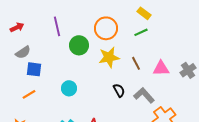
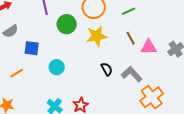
brown line: (136, 63) -> (131, 38), moved
blue square: (34, 69) -> (32, 48), moved

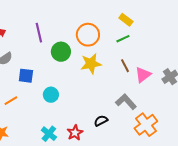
pink triangle: (149, 47) -> (143, 75), turned -36
black semicircle: (107, 69) -> (101, 121), moved, turned -88

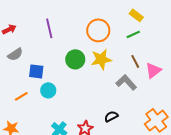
green circle: (61, 52) -> (75, 59), moved
cyan circle: (51, 95) -> (48, 90), moved
gray L-shape: (126, 102) -> (126, 82), moved

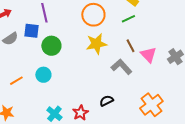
green circle: (75, 59) -> (51, 46), moved
pink triangle: (153, 70) -> (148, 55), turned -36
blue square: (36, 71) -> (31, 31), moved

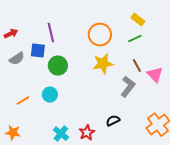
gray L-shape: (121, 67) -> (128, 87), turned 80

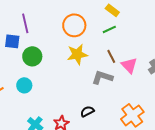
gray L-shape: (128, 87) -> (102, 77), turned -110

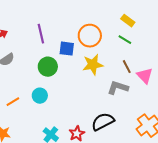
green line: (109, 29) -> (125, 40), turned 56
blue square: (12, 41) -> (67, 49), moved
black semicircle: (87, 111) -> (103, 122), size x1.6

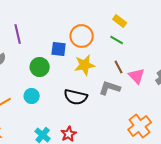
purple line: (41, 34) -> (18, 34), moved
black semicircle: (103, 122) -> (76, 97), moved, turned -140

